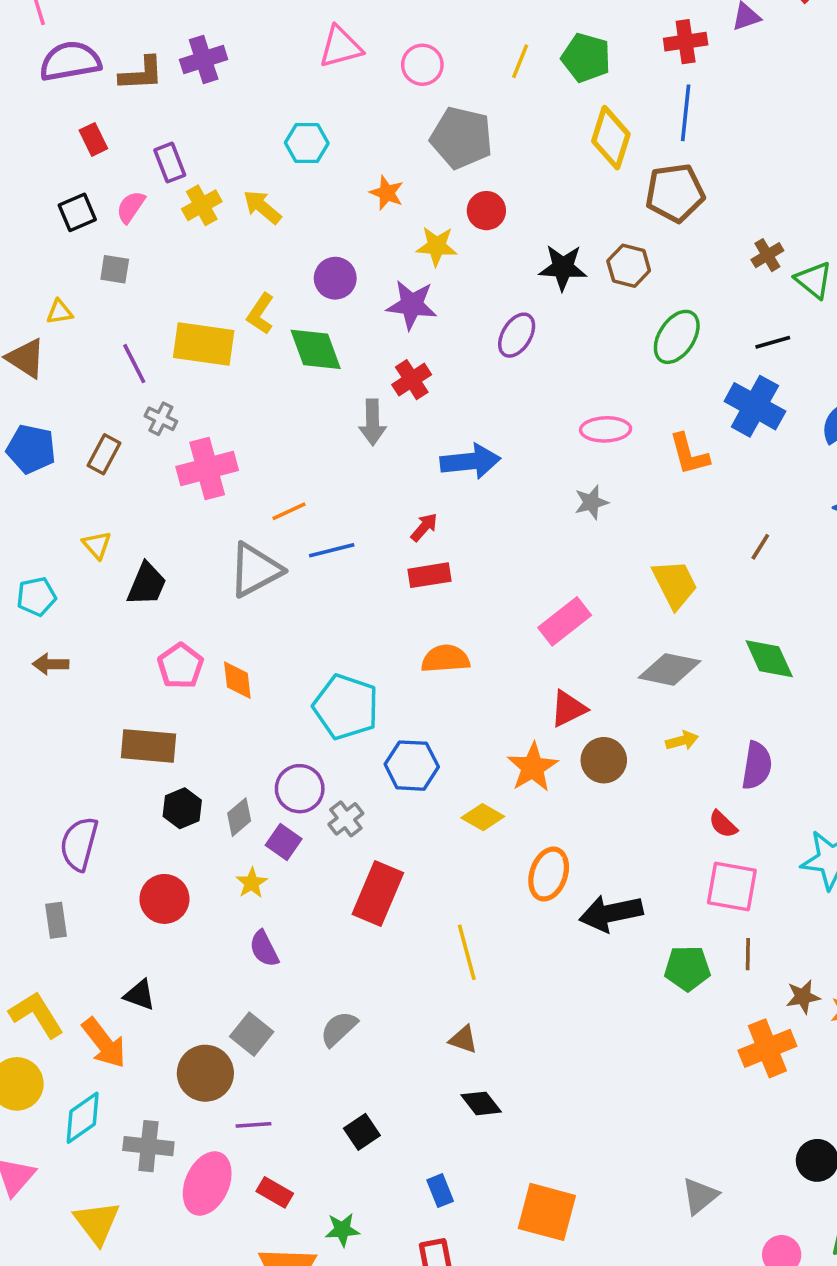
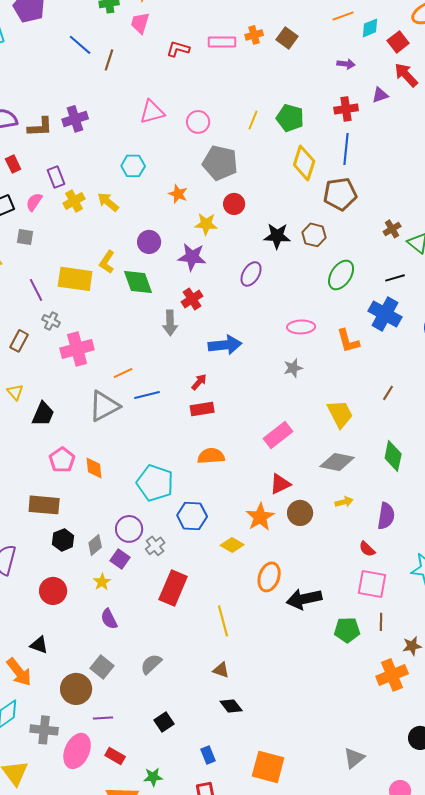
green diamond: (769, 659) -> (393, 456), turned 36

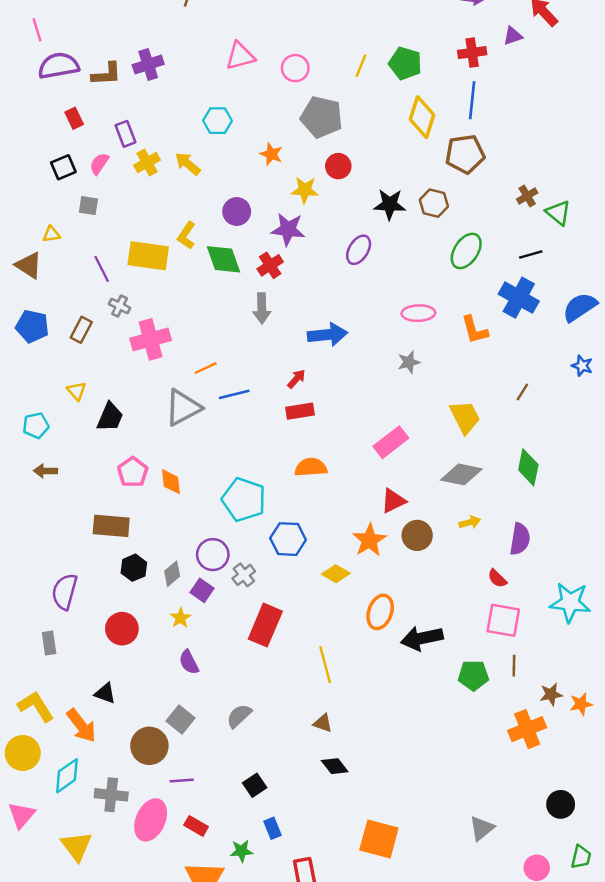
red cross: (192, 299) -> (270, 265), moved
blue rectangle: (208, 755) -> (273, 828), moved

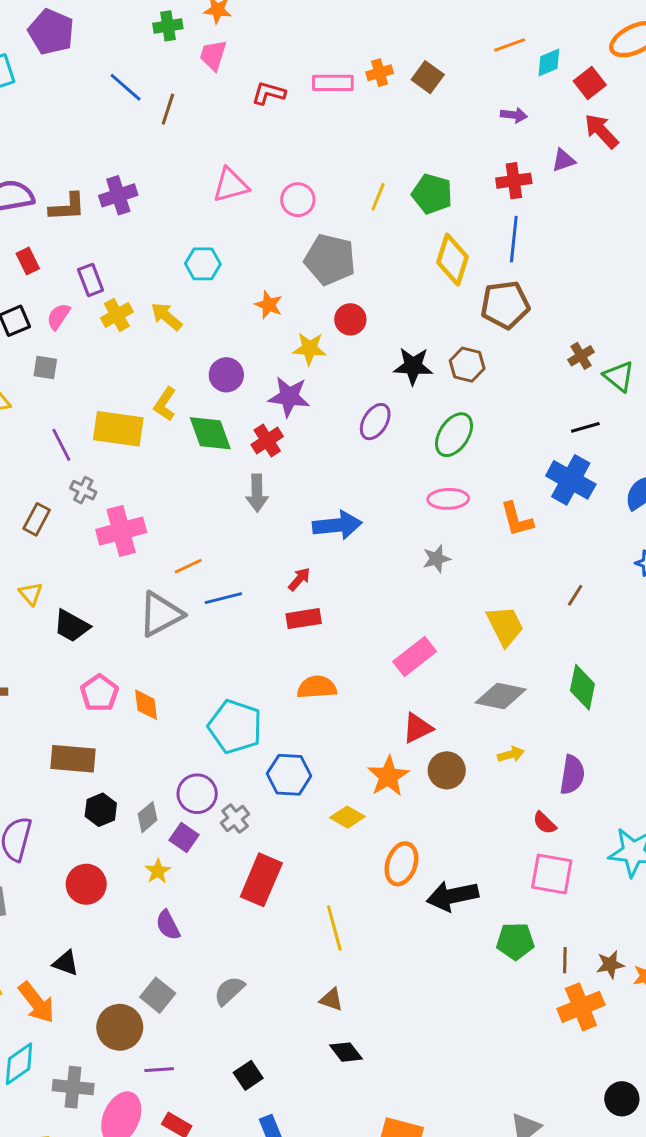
green ellipse: (466, 251) -> (454, 435), moved
black trapezoid: (110, 417) -> (72, 626), turned 96
brown line: (514, 666) -> (565, 960), moved

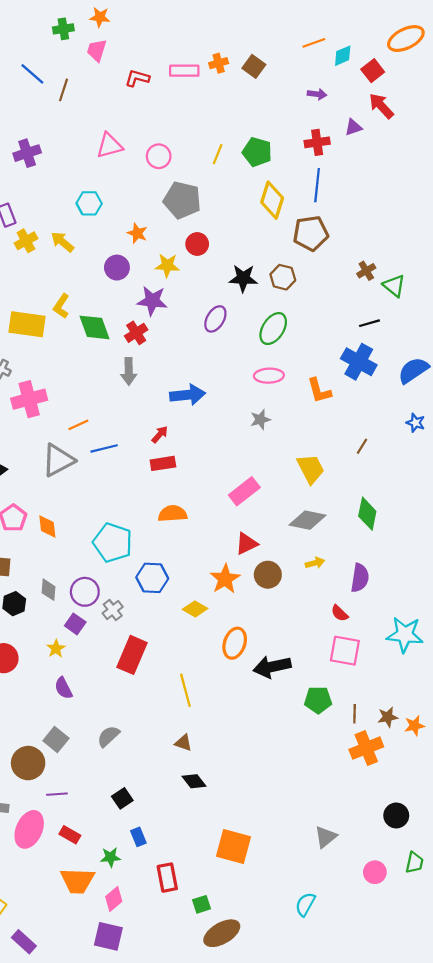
purple circle: (226, 375) -> (117, 268), moved
gray diamond: (147, 817) -> (48, 590), moved, turned -45

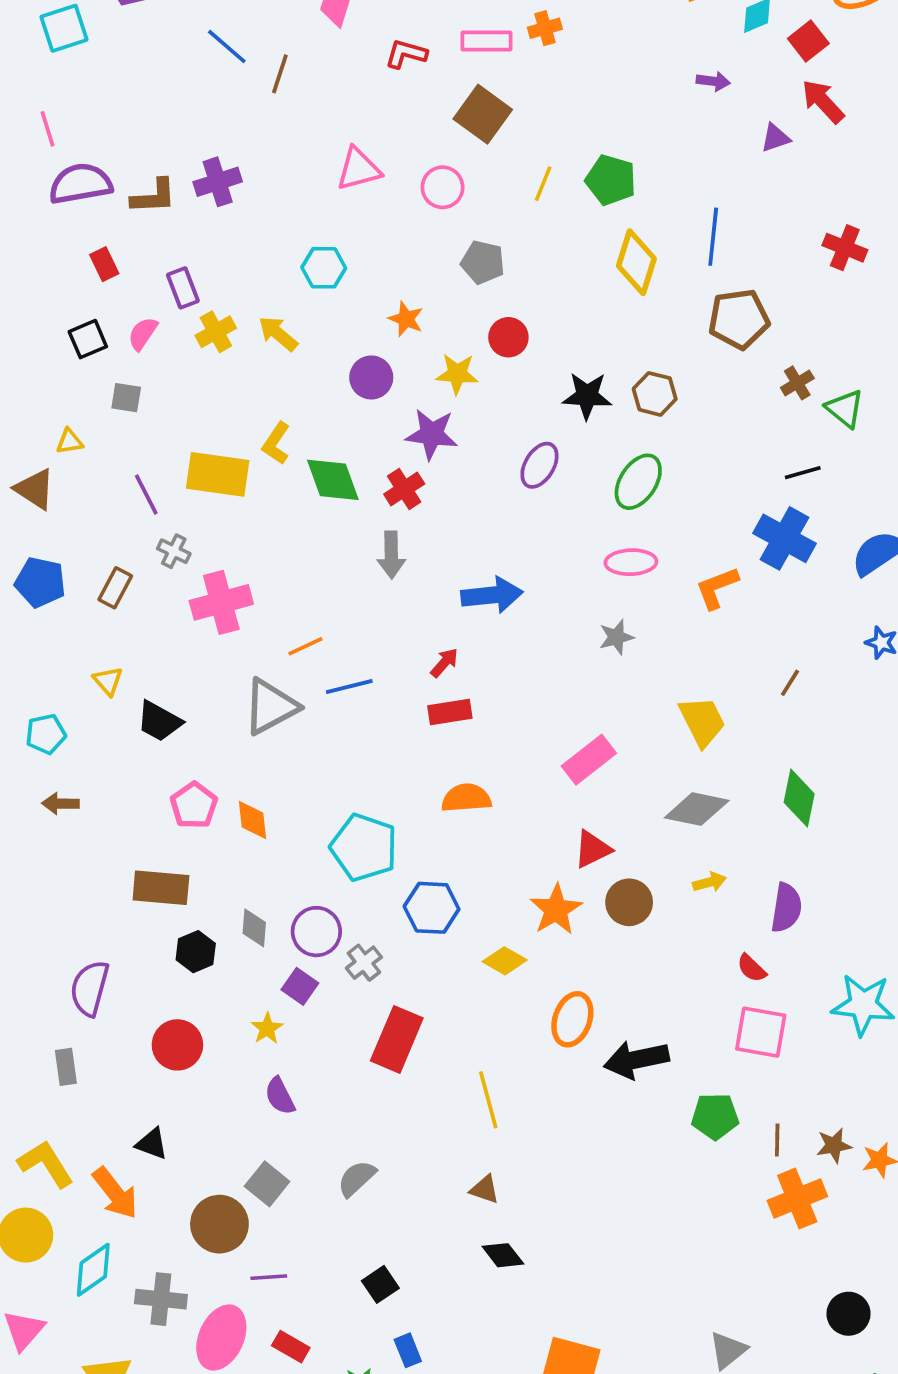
brown square: (254, 66) -> (483, 114), moved, size x1.4
red cross: (317, 142) -> (845, 248), moved, turned 30
gray pentagon: (182, 200) -> (483, 262), size x0.7
brown pentagon: (311, 233) -> (739, 319), moved
orange L-shape: (319, 391) -> (717, 588), turned 84

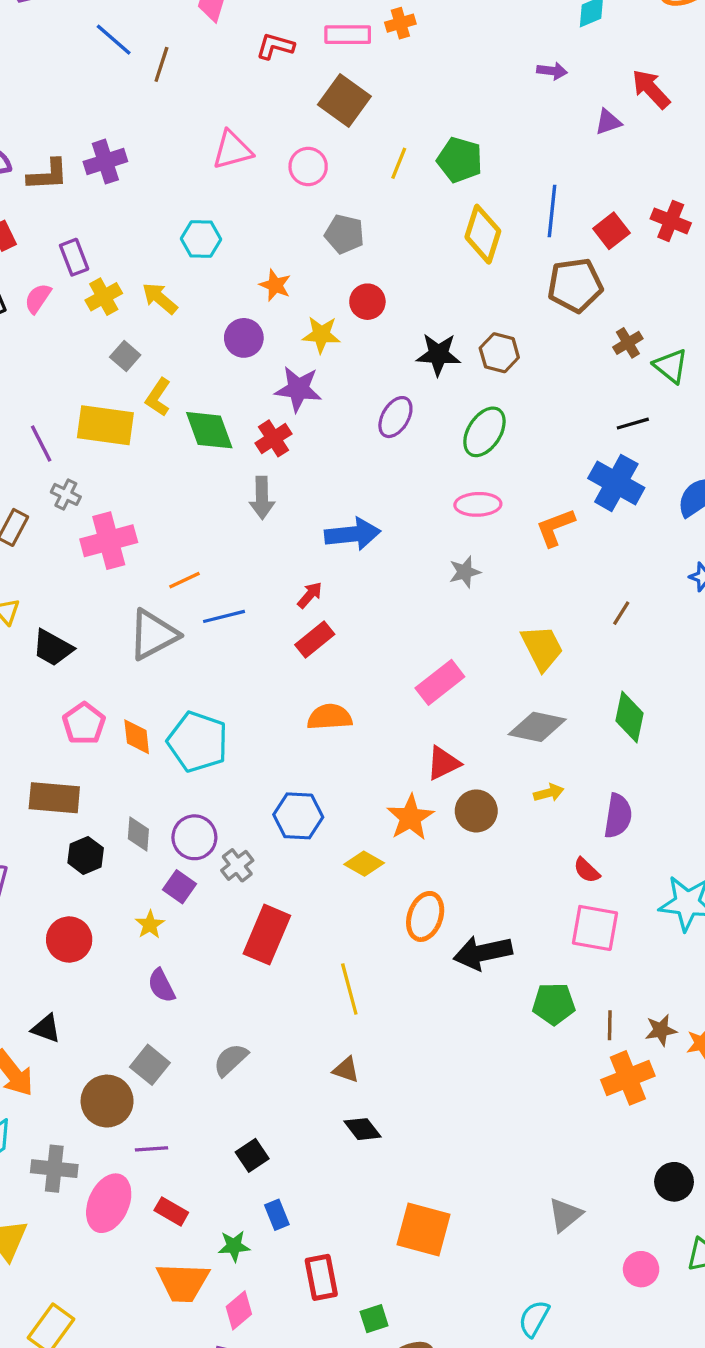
red square: (808, 41) -> (611, 231), moved
gray square: (126, 398) -> (125, 356), moved, turned 32
red rectangle: (450, 712) -> (315, 640), turned -30
cyan pentagon: (364, 847) -> (198, 742), moved

